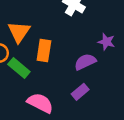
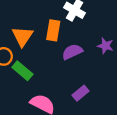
orange rectangle: (44, 51) -> (53, 30), moved
purple semicircle: (85, 62) -> (72, 52), moved

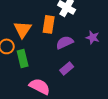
green rectangle: (22, 71) -> (23, 58), turned 36
purple rectangle: (81, 93) -> (67, 68), moved

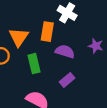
purple semicircle: (65, 42) -> (65, 51), turned 42
green rectangle: (23, 58) -> (34, 64), moved

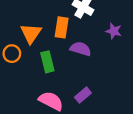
purple star: (96, 46) -> (114, 31), moved
purple rectangle: (67, 80) -> (83, 95), moved

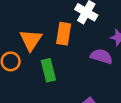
purple semicircle: (81, 49) -> (101, 56), moved

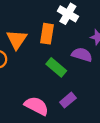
green rectangle: (48, 70) -> (56, 67), moved, turned -36

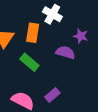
green rectangle: (56, 67) -> (29, 62), moved

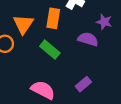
purple rectangle: (52, 95) -> (83, 84), moved

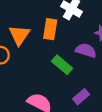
green rectangle: (50, 50) -> (62, 65), moved

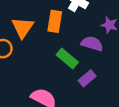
purple rectangle: (81, 97) -> (87, 78), moved

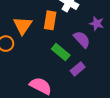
purple semicircle: (92, 44) -> (82, 39), turned 30

